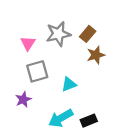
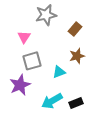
gray star: (58, 34) -> (46, 15), moved
brown star: (96, 55) -> (77, 56), moved
purple star: (23, 99) -> (20, 85), size x1.5

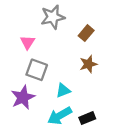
gray square: (32, 61) -> (37, 70), turned 36
cyan triangle: (59, 72) -> (63, 91), moved

